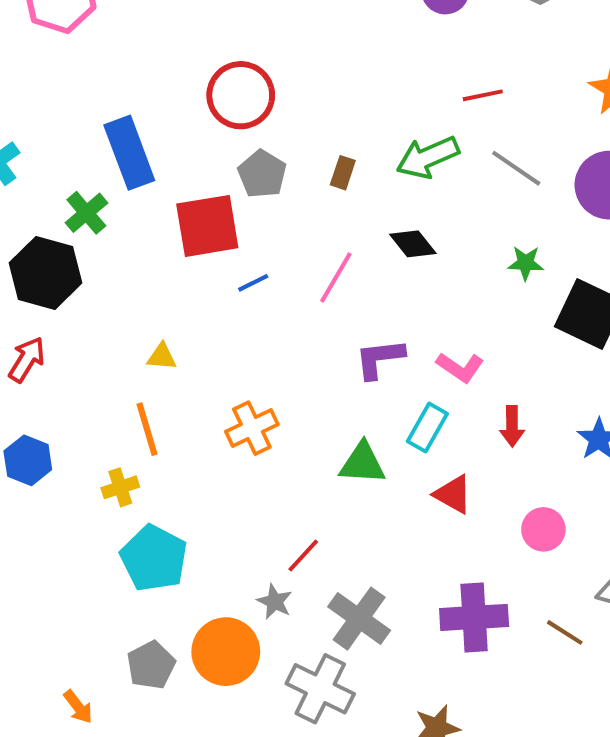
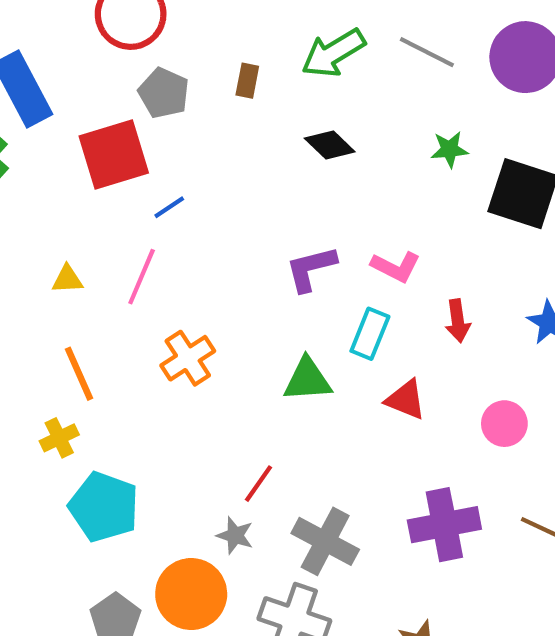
pink line: (336, 277) -> (142, 277), moved
yellow triangle: (162, 357) -> (67, 279), moved

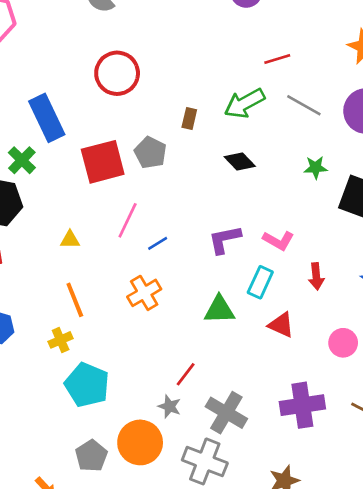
gray pentagon: (164, 93) -> (150, 153), moved
blue line: (169, 207) -> (158, 243), moved
pink line: (142, 277) -> (128, 220), moved

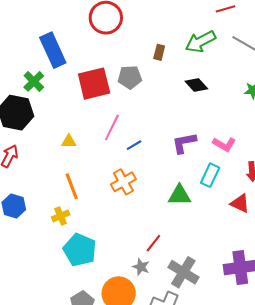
gray pentagon: (150, 153) -> (130, 77), turned -30
red triangle: (281, 325) -> (240, 203), moved

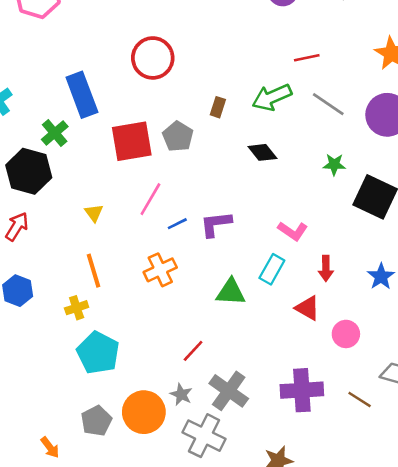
gray pentagon: (130, 77) -> (178, 136), turned 30
yellow triangle: (69, 141) -> (94, 213), turned 49
purple L-shape: (184, 143) -> (216, 224), moved
gray star: (141, 267) -> (181, 394), moved

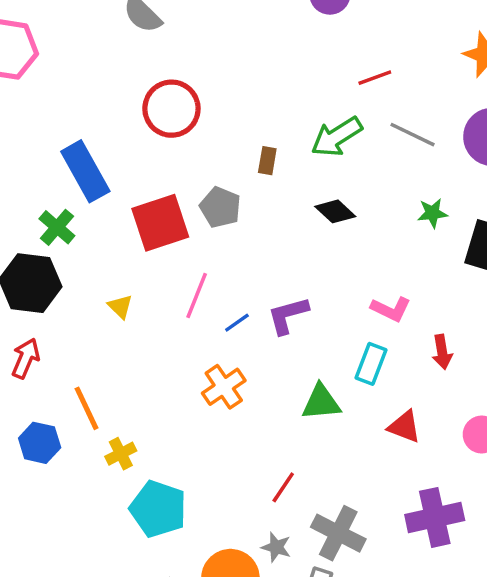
yellow triangle: (94, 213) -> (120, 306), moved
orange line: (94, 271) -> (87, 408), moved
red triangle: (308, 308) -> (404, 427), moved

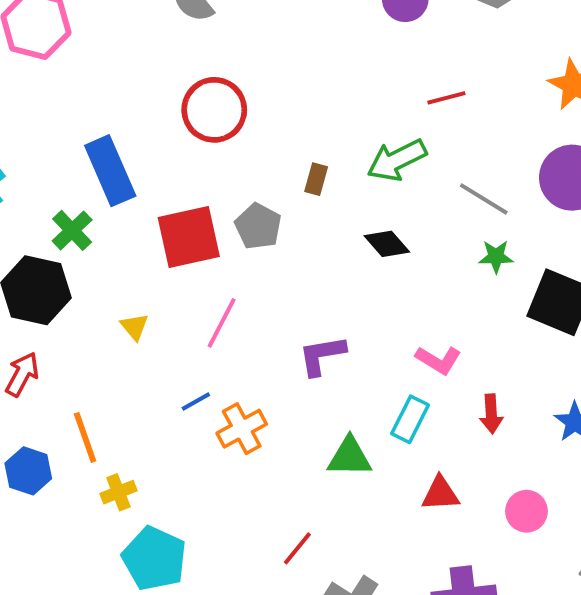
gray line: (412, 135) -> (484, 199), moved
blue line: (237, 323) -> (196, 402), moved
red triangle: (404, 427) -> (440, 494), turned -30

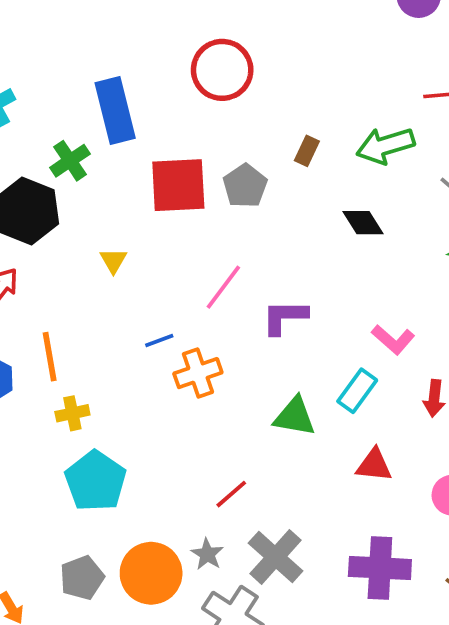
pink line: (222, 323) -> (223, 287), moved

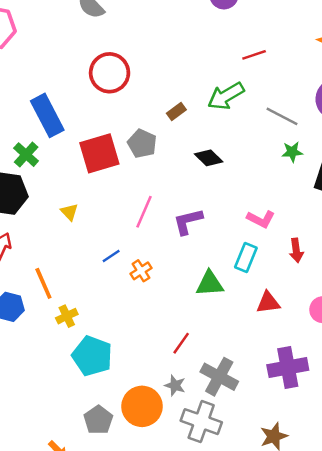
brown rectangle: (307, 151) -> (176, 112), turned 42
black diamond: (363, 223) -> (209, 158), moved
orange cross: (198, 373) -> (141, 271), size x0.7

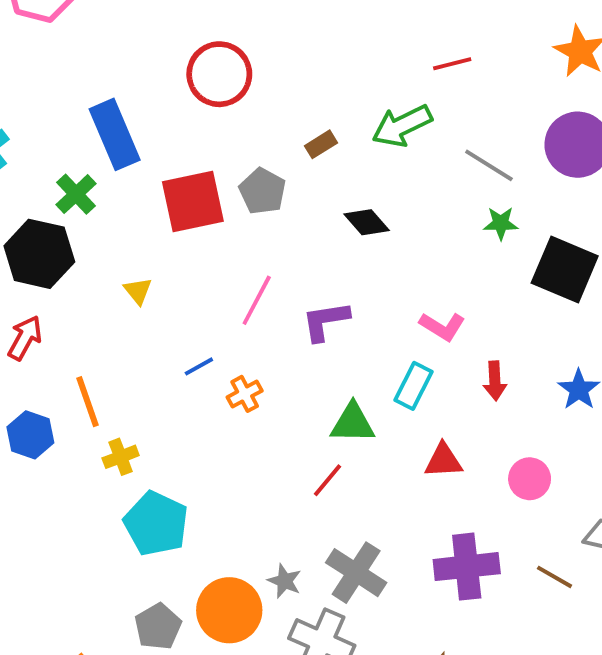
red line: (181, 343) -> (327, 480), moved

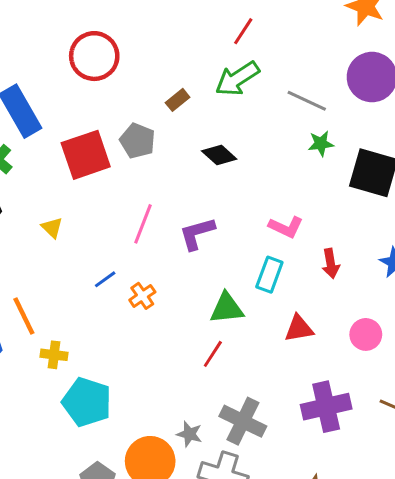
red line: (452, 64) -> (243, 31), moved, turned -36
yellow cross: (121, 457) -> (54, 355), turned 35

